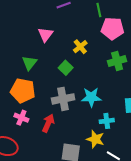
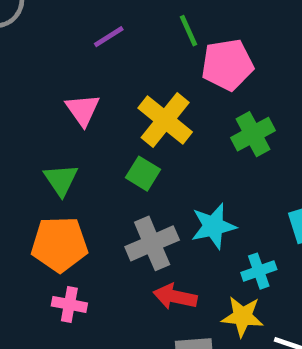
yellow cross: (80, 47) -> (165, 120), size x1.6
red arrow: (48, 123) -> (175, 297), moved, turned -90

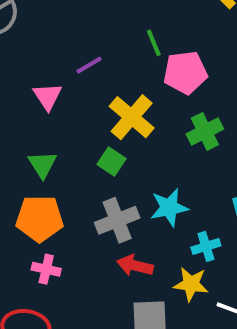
purple line: (109, 37) -> (89, 65), moved
pink triangle: (83, 110) -> (48, 96), moved

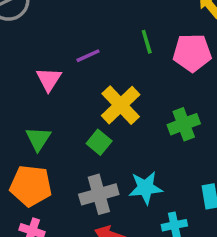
pink pentagon: (185, 72) -> (192, 53), moved

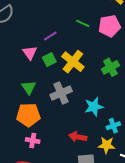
green line: (147, 42) -> (83, 23), turned -40
green square: (99, 142) -> (49, 60), moved, turned 32
gray cross: (99, 194) -> (61, 93), moved

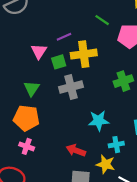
green line: (83, 23) -> (102, 20), moved
yellow cross: (73, 62) -> (84, 54), moved, turned 35
gray cross: (61, 93) -> (71, 87), moved

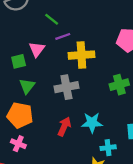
green line: (102, 20) -> (52, 19), moved
green square: (59, 62) -> (19, 61), moved
red arrow: (76, 150) -> (64, 127), moved, turned 90

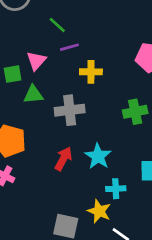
yellow cross: (81, 55) -> (91, 72), size x0.7
green triangle: (27, 86) -> (33, 95), moved, turned 42
cyan star: (92, 123) -> (98, 156), turned 30

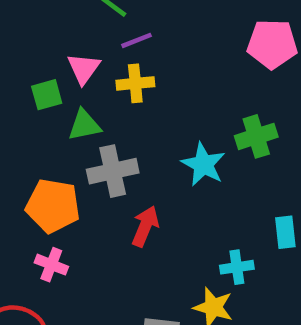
yellow cross: (91, 72) -> (135, 83), moved
gray cross: (70, 110) -> (113, 171), moved
cyan star: (98, 156) -> (203, 164), moved

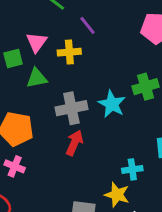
purple line: (136, 40) -> (88, 25), moved, turned 72
gray cross: (113, 171) -> (71, 108), moved

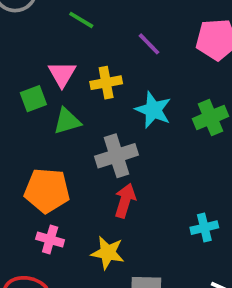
purple line: (88, 25) -> (149, 44), moved
cyan star: (112, 104) -> (153, 110), moved
yellow star: (117, 195) -> (108, 253), moved

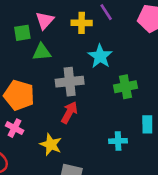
yellow cross: (106, 83) -> (82, 23), moved
green cross: (210, 118) -> (126, 87), moved

